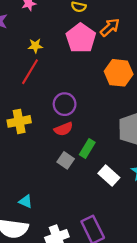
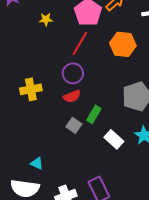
red line: (30, 72) -> (80, 43), moved

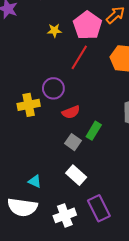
yellow star: (46, 19) -> (54, 30), moved
purple circle: (73, 73) -> (53, 88), moved
white rectangle: (114, 139) -> (76, 175), moved

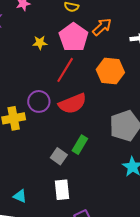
red semicircle: (71, 112) -> (73, 104), moved, size x1.5
white rectangle: (76, 175) -> (62, 190), turned 42

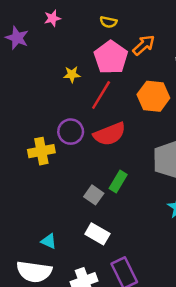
yellow star: (40, 43) -> (72, 74), moved
white rectangle: (62, 190) -> (97, 234), turned -54

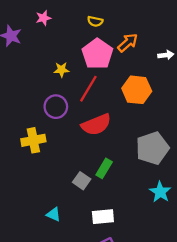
purple circle: (71, 132) -> (56, 107), moved
white rectangle: (97, 234) -> (103, 217), moved, turned -35
cyan triangle: (49, 241) -> (54, 214), moved

